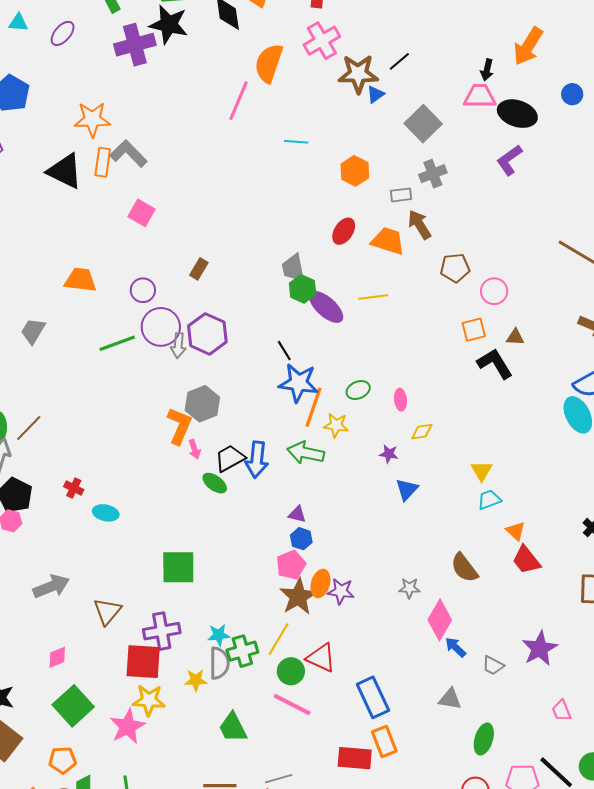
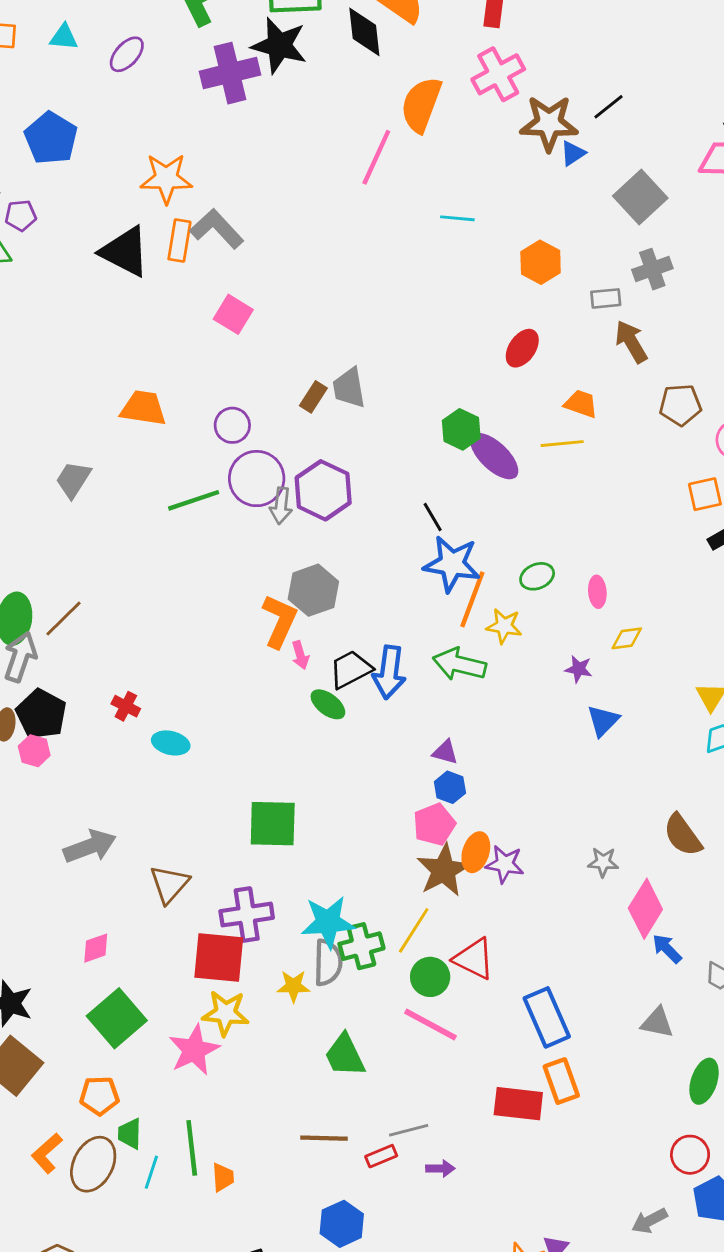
orange trapezoid: (388, 241) -> (581, 404), moved, size x0.7
gray trapezoid: (293, 268) -> (349, 388), moved
cyan star: (219, 635) -> (328, 922), size x1.6

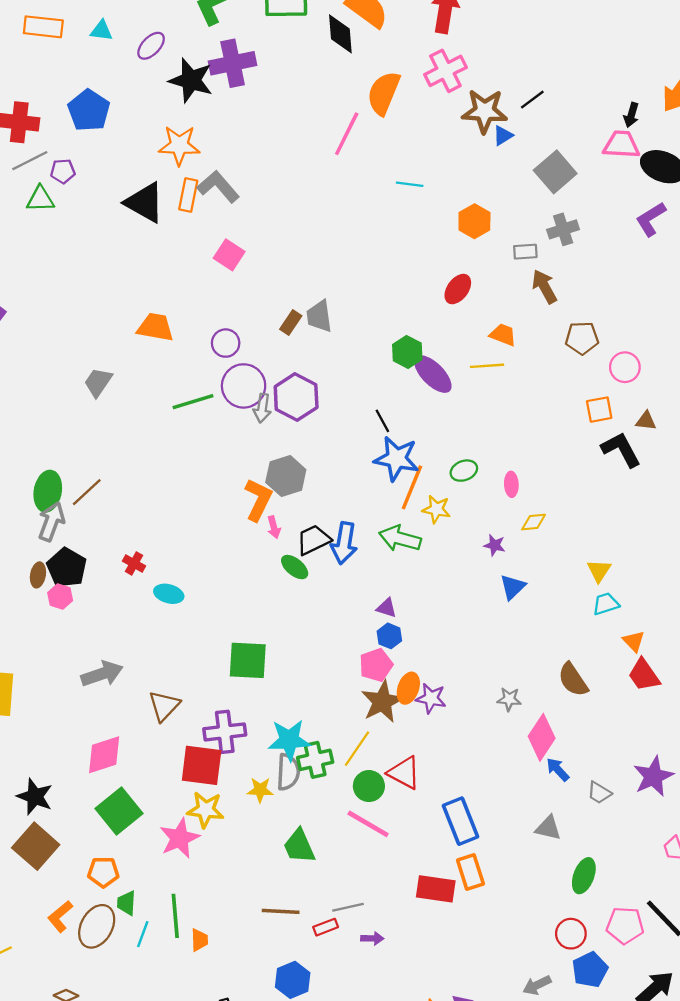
black star: (279, 45) -> (191, 80), moved
pink diamond: (96, 948) -> (104, 755), size x1.6

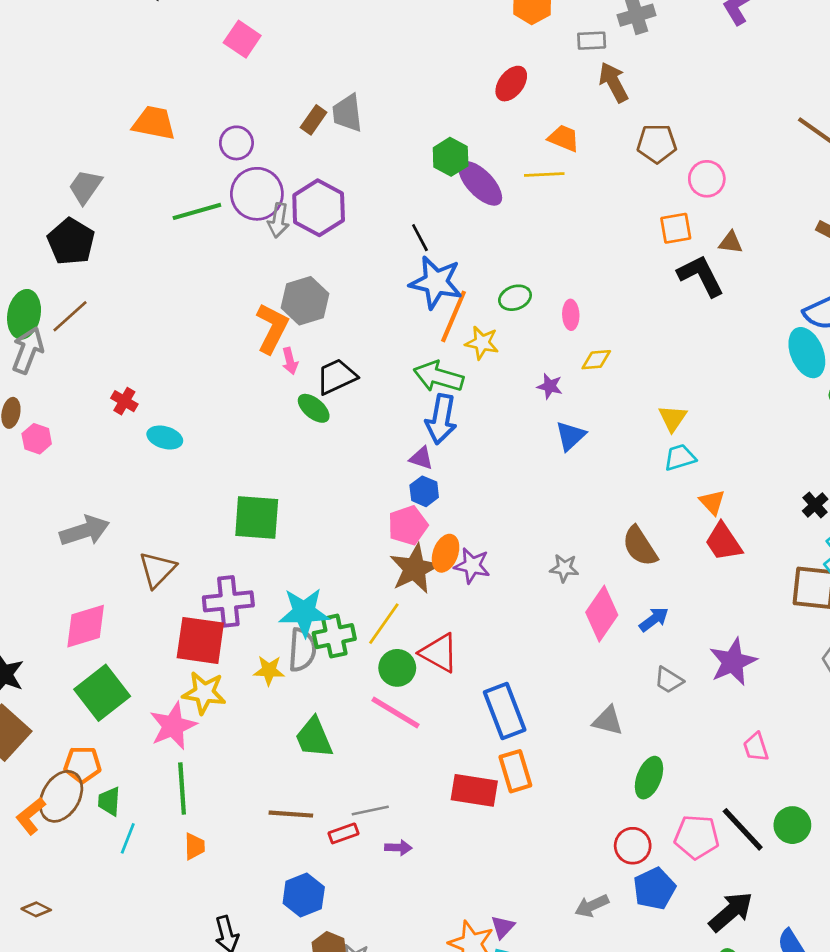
blue arrow: (344, 543) -> (441, 419), moved
black pentagon: (67, 568) -> (71, 242), moved
blue arrow: (558, 770) -> (654, 619), moved, turned 95
green line: (175, 916) -> (182, 789), moved
brown ellipse: (97, 926) -> (61, 796), moved

